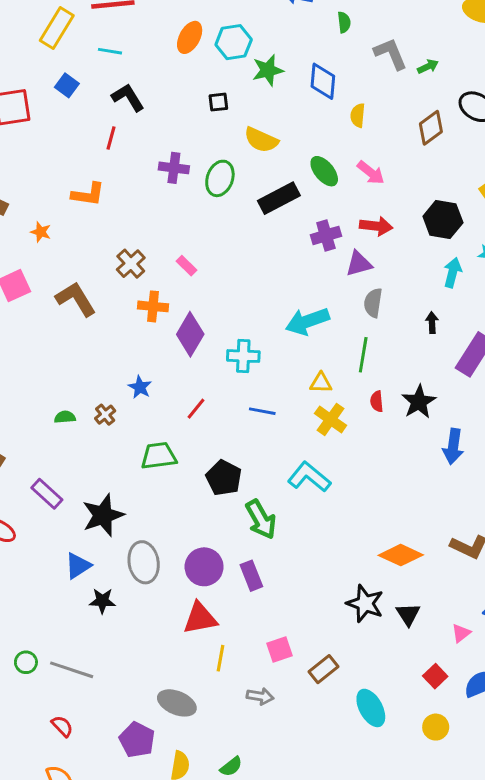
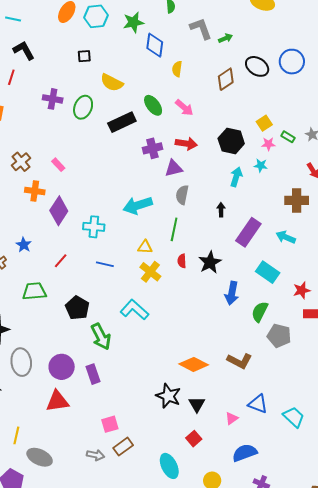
green star: (268, 70) -> (133, 22), moved
yellow line: (220, 658) -> (16, 435), moved
brown rectangle: (324, 669) -> (123, 447), moved
red square: (435, 676) -> (194, 439), moved

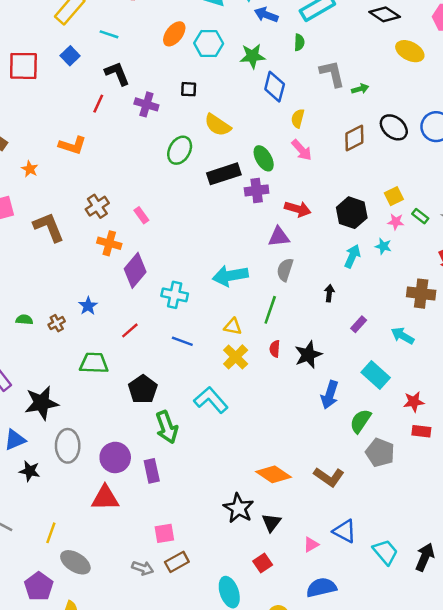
purple cross: (53, 99) -> (146, 104), moved
pink arrow: (184, 108) -> (302, 150), moved
purple cross: (152, 148) -> (257, 190), moved
purple rectangle: (248, 232) -> (359, 324), size x0.5

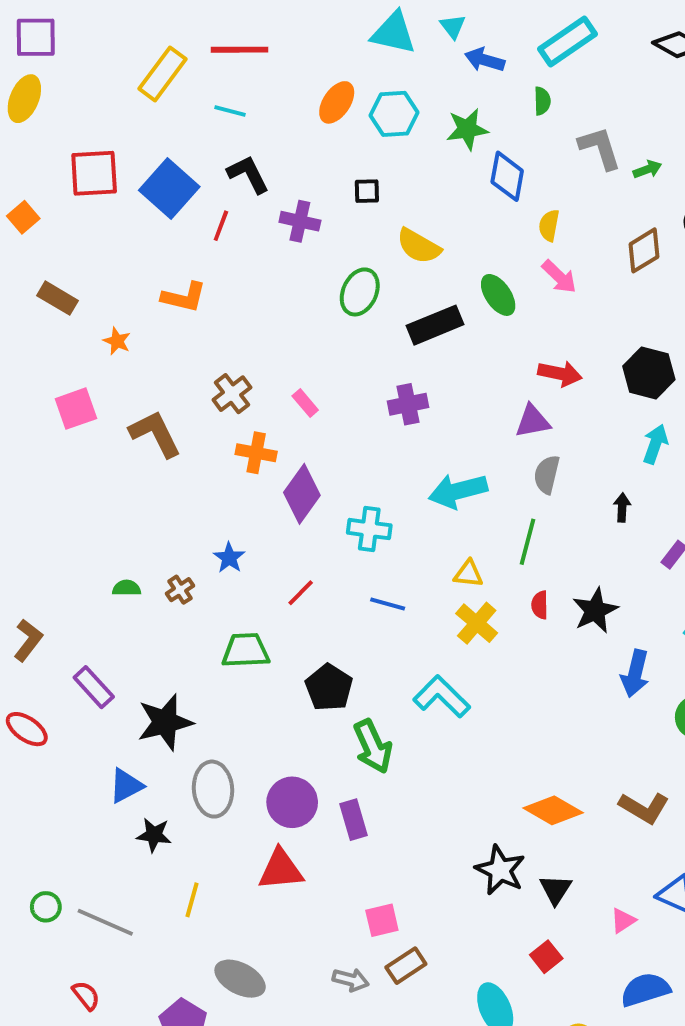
blue square: (70, 56) -> (169, 189), moved, size x1.8
purple cross: (257, 190) -> (408, 404), moved
yellow line: (51, 533) -> (192, 900), moved

